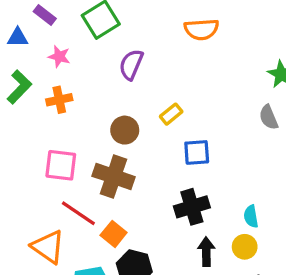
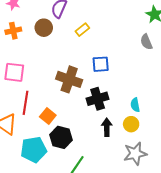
yellow rectangle: (171, 114) -> (82, 30), moved
brown circle: (125, 130) -> (44, 28), moved
brown cross: (114, 176) -> (69, 79), moved
red line: (78, 213) -> (25, 103), turned 65

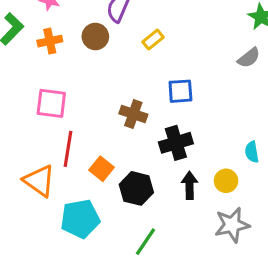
gray semicircle: (146, 42) -> (249, 58), turned -105
brown cross: (69, 79) -> (133, 114), size x0.7
cyan semicircle: (135, 105) -> (252, 152), moved
black hexagon: (61, 137) -> (136, 188), moved

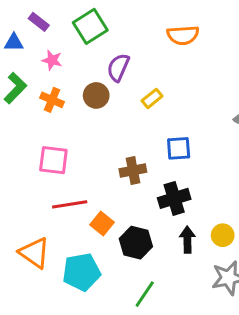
orange cross: (50, 41) -> (52, 100), turned 35
brown cross: (133, 114) -> (133, 170), turned -30
red line: (68, 149) -> (70, 204), turned 72
orange triangle: (39, 181) -> (34, 253), moved

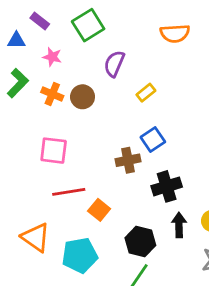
brown circle: (96, 95) -> (83, 97), moved
blue square: (179, 148) -> (153, 140), moved, turned -30
black hexagon: (136, 243) -> (140, 242), moved

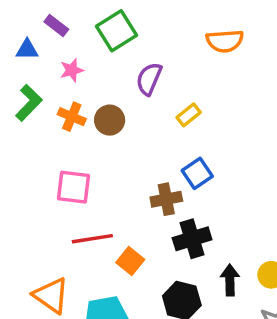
pink star: (52, 57) -> (72, 70), turned -30
black cross: (167, 186) -> (192, 239), moved

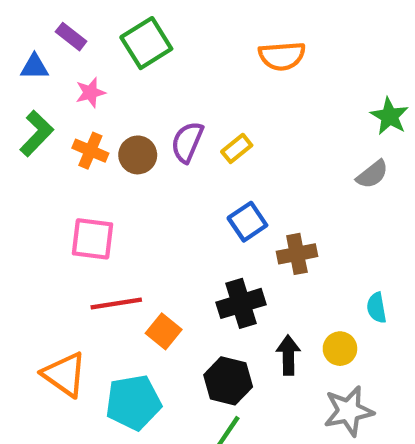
purple semicircle: (149, 79) -> (187, 142), moved
brown cross: (166, 199) -> (297, 254), moved

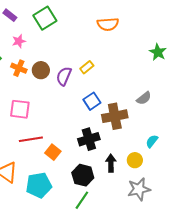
purple semicircle: (187, 142) -> (64, 76), moved
gray semicircle: (372, 174) -> (144, 98), moved
brown cross: (297, 254) -> (115, 116), size x1.4
cyan semicircle: (377, 308) -> (152, 141), turned 48

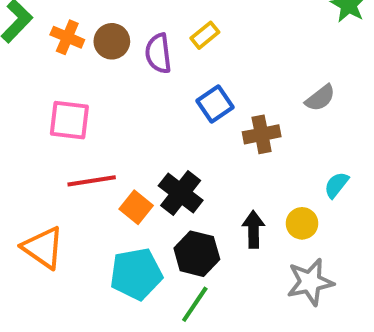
purple semicircle: (64, 76) -> (158, 53), turned -30
brown cross: (115, 116) -> (262, 134), size x0.7
black cross: (89, 139) -> (181, 193), moved, turned -35
cyan pentagon: (39, 185) -> (136, 274), moved

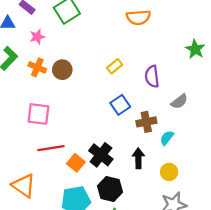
purple semicircle: (158, 53) -> (152, 76), moved
cyan semicircle: (336, 185) -> (167, 138), moved
black arrow: (253, 229) -> (138, 158), moved

